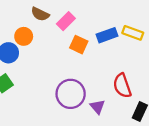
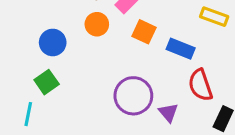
blue rectangle: (107, 35) -> (181, 49), moved, turned 42
orange circle: (24, 36) -> (97, 24), moved

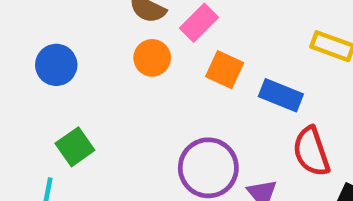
blue circle: (53, 42) -> (56, 65), moved

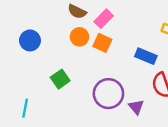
orange square: (225, 70) -> (102, 43), moved
green square: (75, 147) -> (60, 79), moved

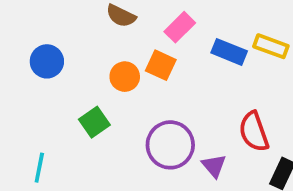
pink rectangle: (104, 19) -> (180, 27), moved
orange circle: (79, 37) -> (125, 77), moved
blue rectangle: (146, 56) -> (229, 52), moved

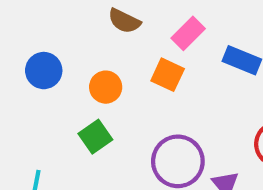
orange circle: (125, 77) -> (106, 87), moved

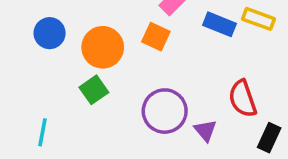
orange circle: (106, 87) -> (103, 47), size x1.5

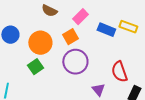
orange square: (156, 37) -> (70, 37), turned 35
purple circle: (165, 111) -> (75, 62), moved

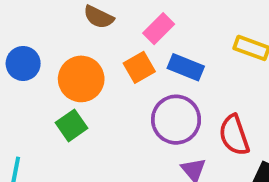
blue rectangle: (106, 30) -> (186, 67), moved
purple circle: (75, 62) -> (176, 120), moved

